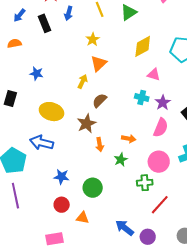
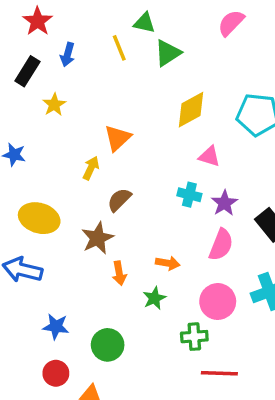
black rectangle: (45, 23) -> (27, 71), turned 54
yellow star: (93, 39) -> (54, 105), moved
red line: (160, 205) -> (219, 373), turned 50

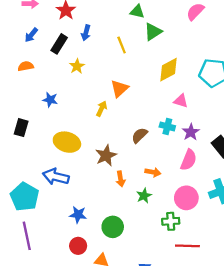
yellow line: (119, 48) -> (122, 45), moved
brown semicircle: (119, 200) -> (139, 135), moved

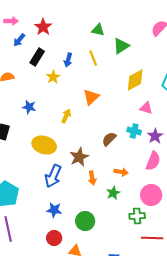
green triangle: (137, 12) -> (98, 30), moved
blue arrow: (86, 33) -> (68, 60), moved
blue arrow: (31, 35) -> (19, 40), moved
yellow arrow: (102, 109) -> (66, 116), moved
blue arrow: (56, 177) -> (53, 176), moved, turned -80

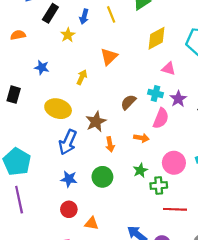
pink semicircle: (153, 161) -> (161, 118), moved
green star: (113, 193) -> (140, 170), moved
green circle: (85, 221) -> (102, 177), moved

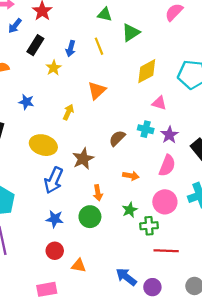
pink semicircle: (161, 118) -> (167, 166), moved
orange arrow: (110, 144) -> (98, 193), moved

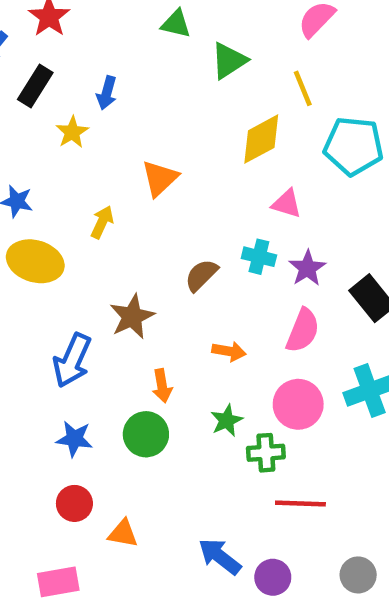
yellow line: (99, 46) -> (303, 88), moved
yellow ellipse: (43, 145) -> (35, 261), moved

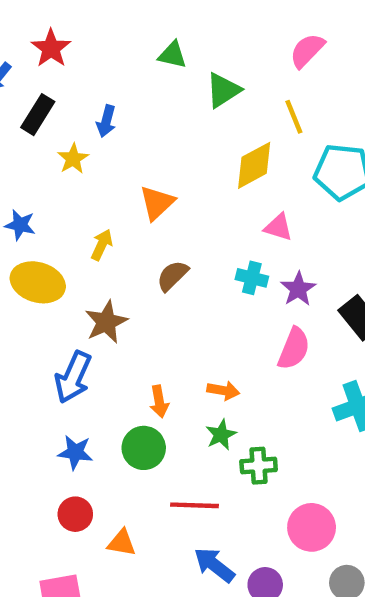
brown semicircle: (201, 275) -> (172, 276), moved
brown star: (132, 317) -> (106, 322), moved
orange arrow: (229, 351) -> (223, 391), moved
pink circle: (298, 404) -> (312, 527), moved
red line: (300, 503) -> (195, 505), moved

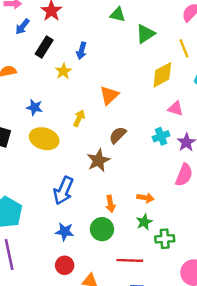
cyan cross: (252, 278) -> (161, 136), turned -35
brown star: (106, 322) -> (98, 160), moved

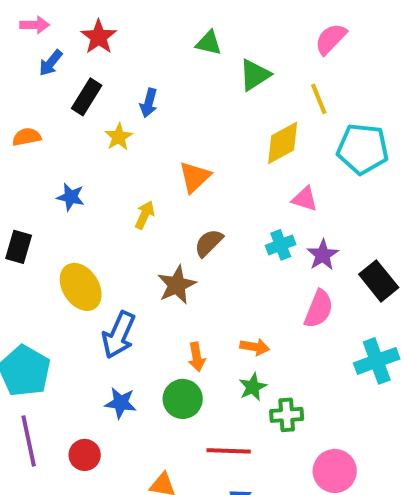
yellow ellipse: (44, 139) -> (81, 287), moved, turned 40
red circle: (65, 265) -> (85, 455), moved

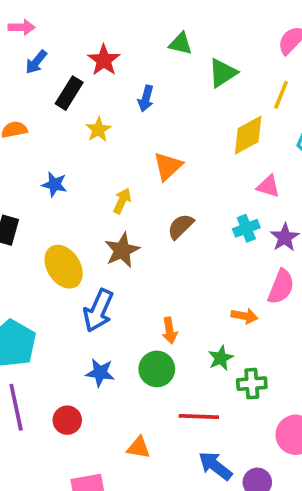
red star: (99, 37) -> (104, 60), moved
yellow line: (319, 99) -> (281, 95), turned 44
blue arrow: (149, 103) -> (146, 99), moved
brown star: (177, 285) -> (122, 250), moved
orange arrow: (255, 347) -> (245, 316), moved

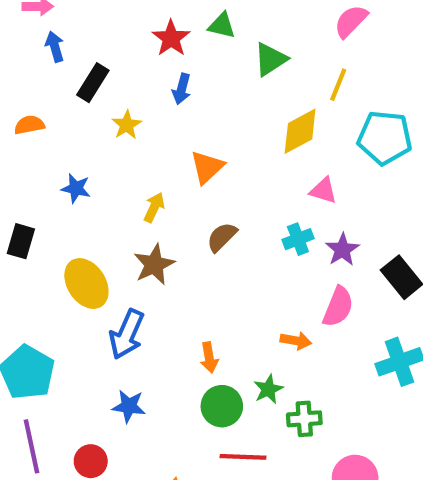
red star: (104, 60) -> (171, 38), moved
blue arrow: (36, 62) -> (55, 47), turned 125
green circle: (157, 369) -> (222, 406), moved

